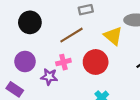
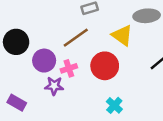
black circle: (30, 22) -> (16, 42), moved
purple circle: (25, 61) -> (44, 61), moved

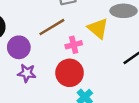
red circle: (105, 66) -> (70, 73), moved
pink cross: (69, 68) -> (74, 45), moved

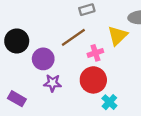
yellow triangle: (98, 28) -> (118, 36), turned 40

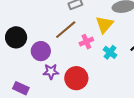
red circle: (93, 80) -> (76, 78), moved
cyan cross: (109, 102) -> (110, 52), moved

